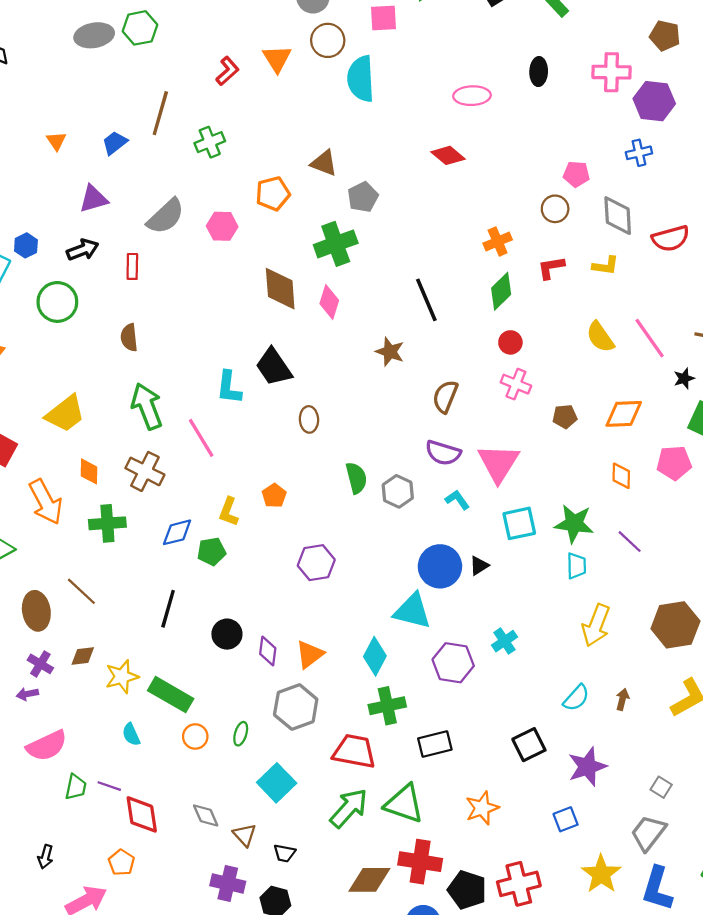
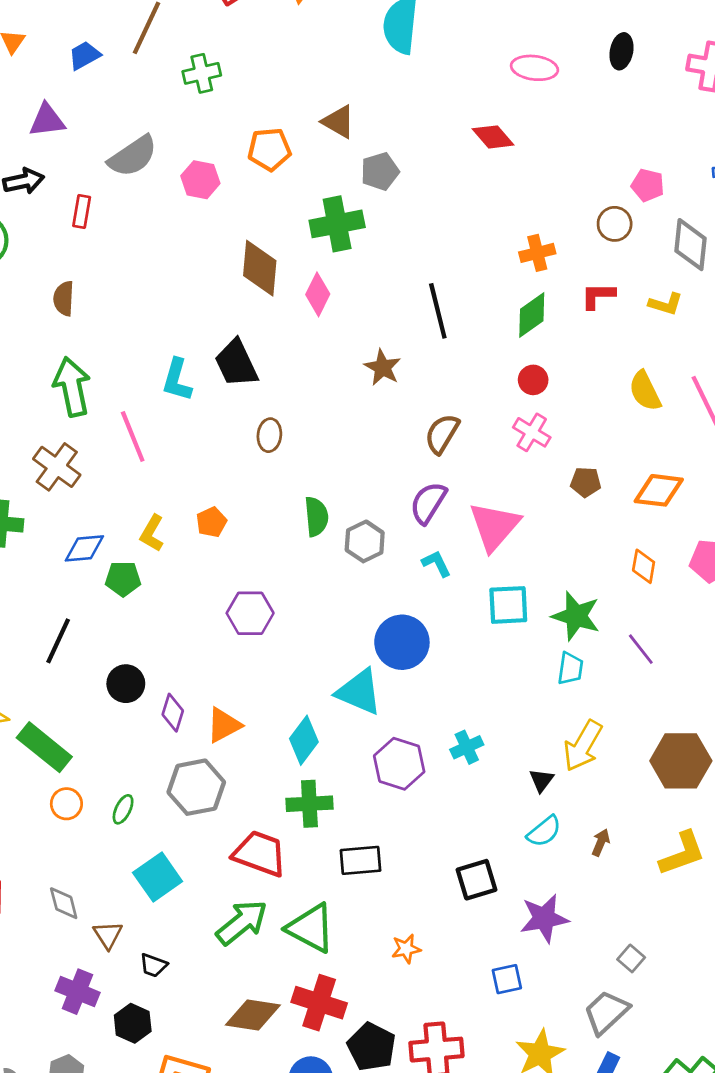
purple semicircle: (443, 453) -> (428, 503), turned 96
black triangle: (479, 566) -> (541, 780), moved, turned -30
orange star: (482, 808) -> (406, 949), size x0.7

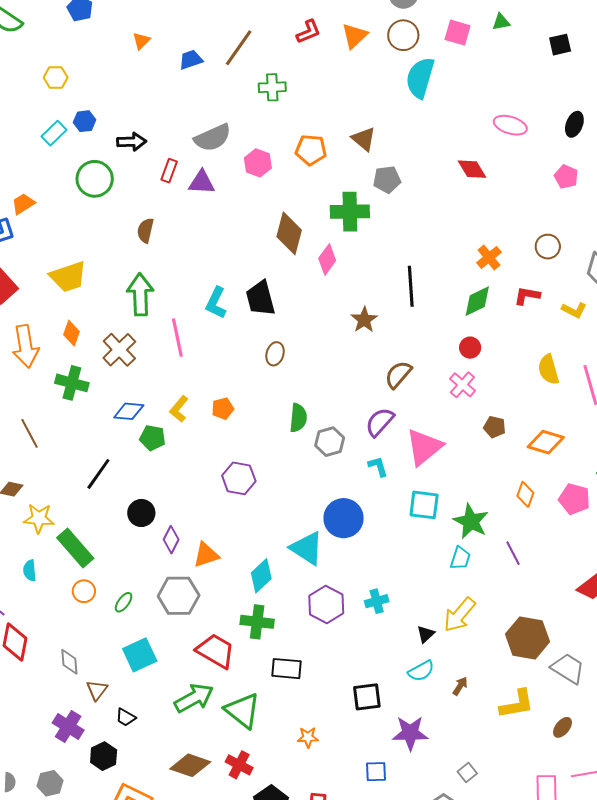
purple triangle: (47, 120) -> (202, 182), moved
pink pentagon: (648, 185) -> (566, 177), moved
orange cross: (537, 253) -> (489, 257), turned -35
red cross: (319, 1003) -> (239, 765), size x0.7

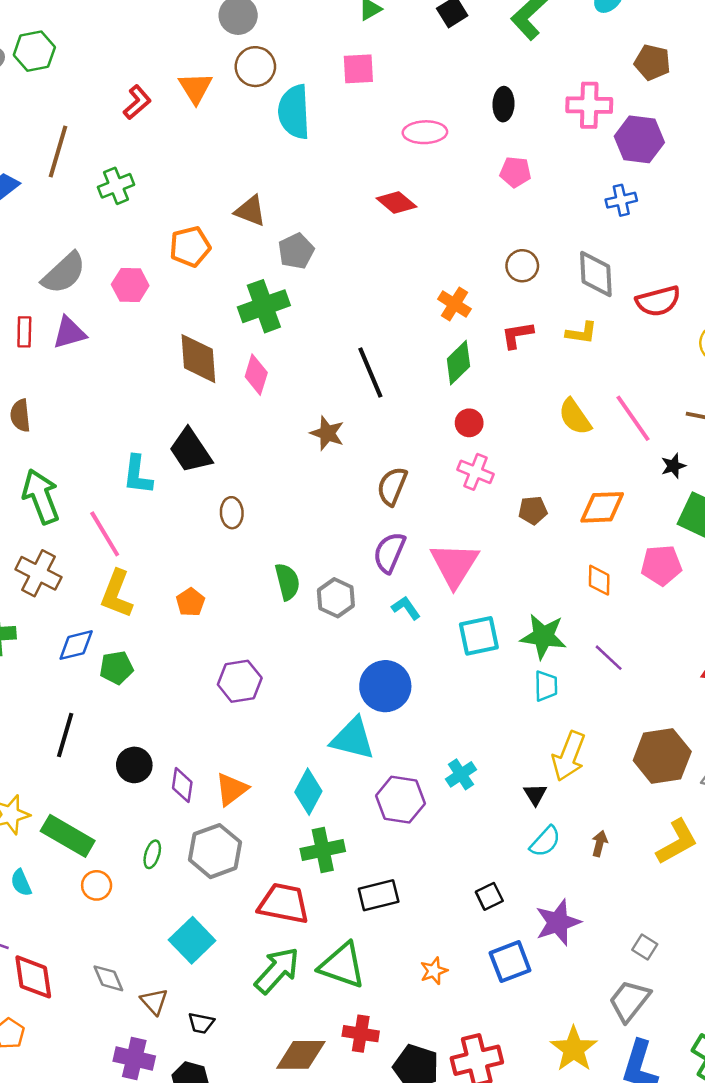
pink square: (458, 33) -> (358, 69), moved
yellow L-shape: (179, 409) -> (117, 594), moved, size x1.4
green ellipse: (124, 602) -> (152, 854), moved
black square: (367, 697) -> (489, 896), size x0.7
blue square: (376, 772) -> (510, 962), moved, size x1.4

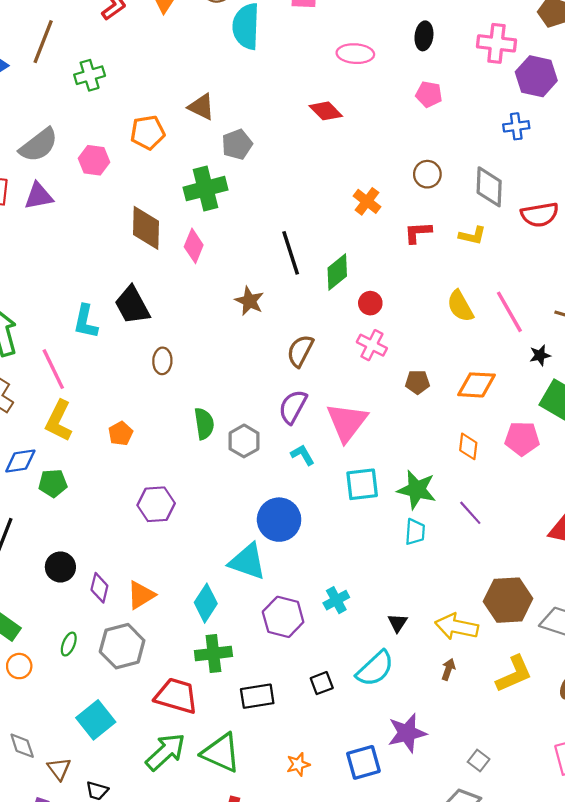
green diamond: (458, 363) -> (337, 272), moved
yellow arrow: (569, 756) -> (457, 627), moved, turned 75
cyan semicircle: (545, 841) -> (375, 669), moved, size x1.4
black square: (489, 896) -> (322, 683), moved

